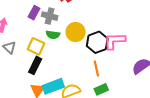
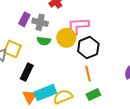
pink L-shape: (115, 41) -> (78, 26), moved
yellow square: (36, 46) -> (13, 49), moved

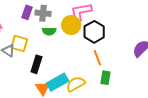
green rectangle: (93, 95) -> (106, 78), turned -48

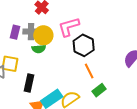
yellow circle: (71, 25) -> (43, 35), moved
green rectangle: (106, 78) -> (99, 90), turned 48

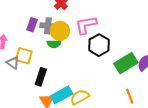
orange line: (89, 71) -> (130, 96), moved
green rectangle: (99, 90) -> (126, 63), moved, size x1.6

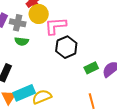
yellow circle: (60, 31) -> (39, 14), moved
green rectangle: (126, 63) -> (91, 68), size x0.6

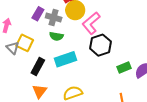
pink L-shape: (55, 26) -> (91, 23), turned -40
cyan rectangle: (24, 93) -> (66, 59), moved

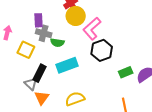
purple rectangle: (38, 14) -> (39, 20), turned -32
gray cross: (54, 18) -> (44, 33), moved
gray triangle: (13, 48) -> (31, 84), moved

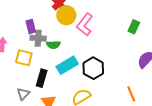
black hexagon: (102, 50) -> (93, 68), moved
green rectangle: (126, 72) -> (134, 27), moved, turned -32
gray triangle: (31, 84) -> (23, 94), moved, turned 40

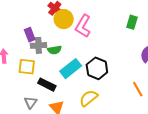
black rectangle: (42, 78) -> (47, 85), turned -72

